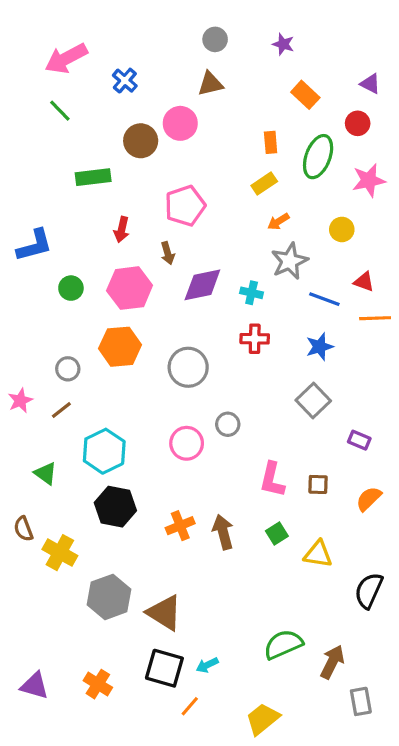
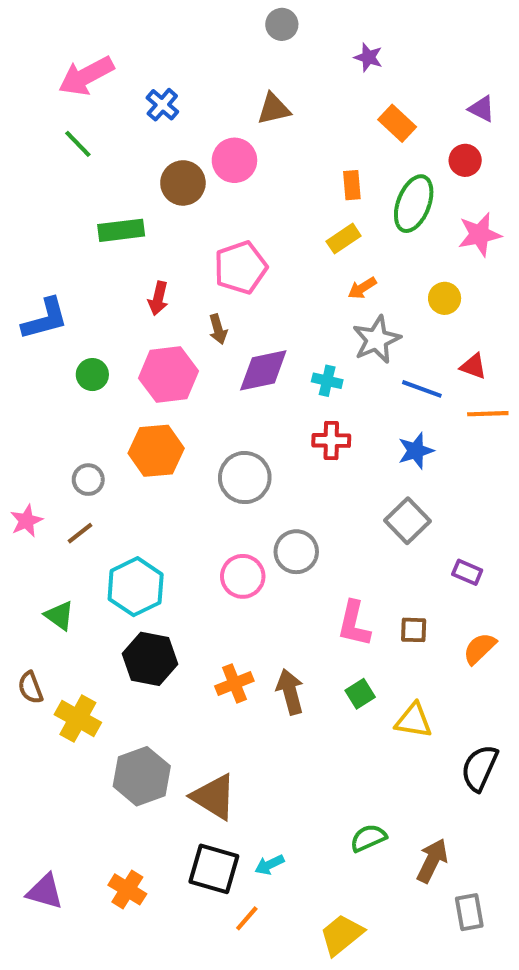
gray circle: (215, 39) -> (282, 24), moved
gray circle: (228, 424) -> (296, 552), size x1.4
green semicircle: (283, 644) -> (368, 838), size x0.7

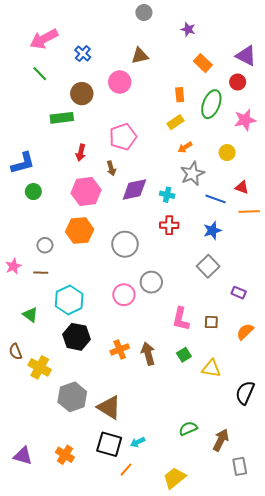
purple triangle: (482, 109) -> (246, 56), size x1.5
brown circle: (183, 183) -> (82, 94), moved
green circle: (92, 375) -> (33, 192), moved
brown line: (80, 533) -> (41, 273), turned 40

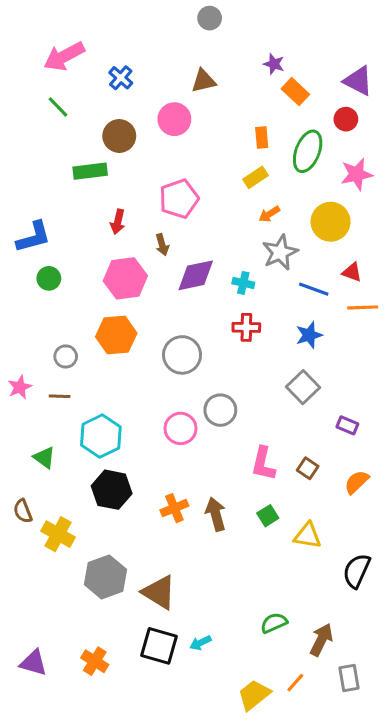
purple star: (188, 29) -> (274, 64), moved
yellow circle: (227, 153) -> (331, 222), size x1.6
brown square: (211, 322) -> (308, 468), turned 32
orange line: (126, 470) -> (295, 683), moved

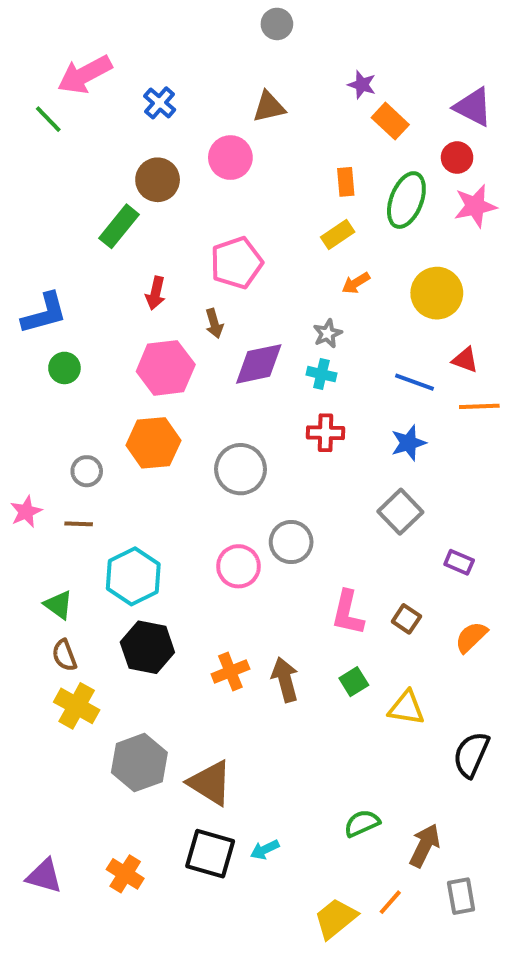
green line: (58, 107) -> (48, 119), moved
green rectangle: (90, 171) -> (119, 226), turned -44
pink star: (357, 174) -> (475, 206), moved
gray star: (280, 252) -> (328, 334), moved, size x0.6
brown semicircle: (23, 511) -> (64, 655), moved

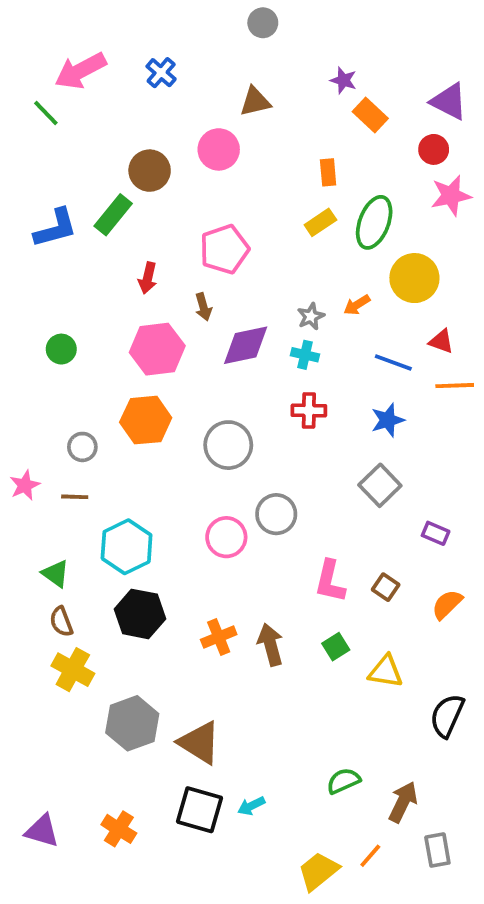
blue cross: (160, 103) -> (161, 73), moved
green ellipse: (406, 200) -> (374, 222), moved
orange arrow: (356, 283) -> (357, 305), moved
blue L-shape: (44, 313) -> (56, 228), moved

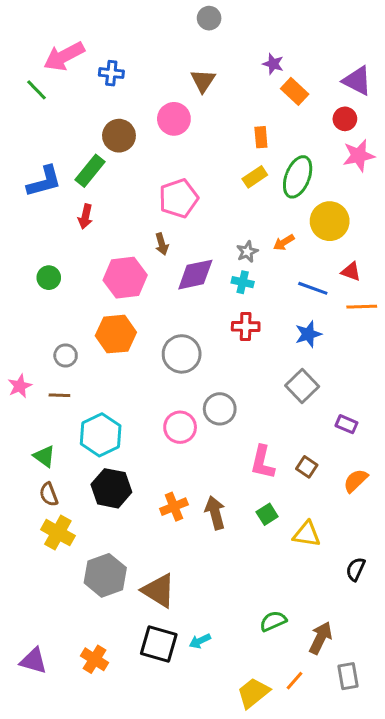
blue cross: (161, 73) -> (111, 73), moved, turned -35
brown triangle: (255, 101) -> (203, 81), turned -44
red arrow: (148, 278) -> (85, 217), moved
black semicircle: (447, 716) -> (356, 569), size x0.7

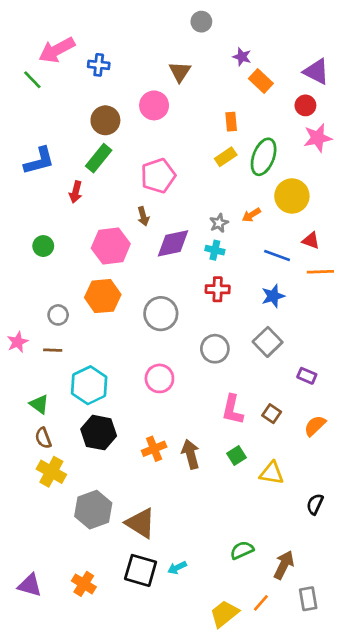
gray circle: (209, 18) -> (201, 22), moved
green rectangle: (90, 171) -> (99, 158), moved
gray circle: (220, 409) -> (215, 349), moved

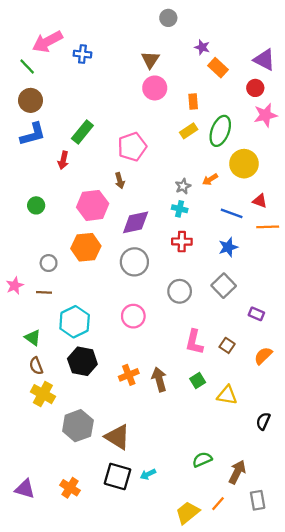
pink circle: (154, 105) -> (155, 88), moved
brown circle: (105, 120) -> (30, 100), moved
purple diamond: (173, 243) -> (136, 222), moved

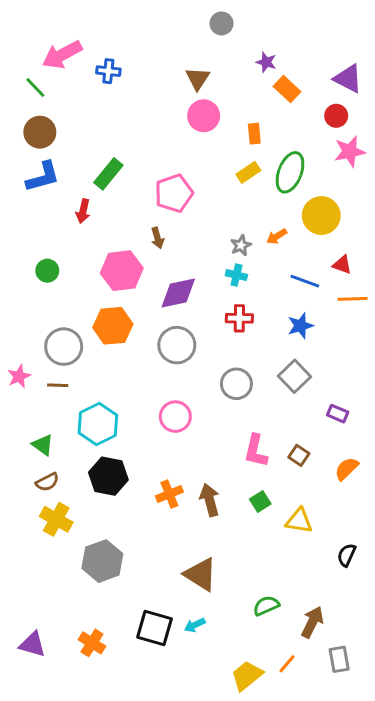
gray circle: (49, 263) -> (64, 347), size x1.6
brown semicircle: (36, 366) -> (47, 482), turned -96
brown triangle: (117, 437) -> (201, 574), moved

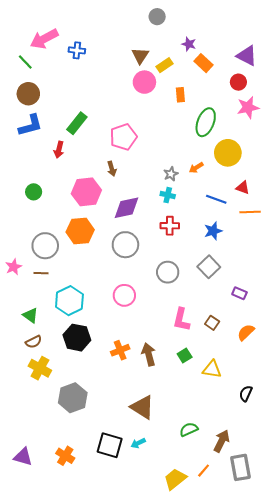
yellow rectangle: (248, 172) -> (165, 65), moved
gray rectangle: (339, 659) -> (241, 467), size x1.4

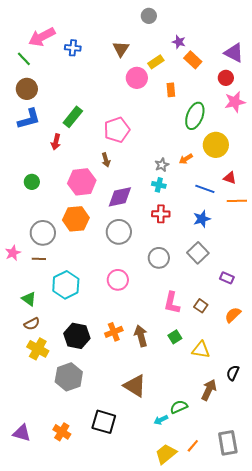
brown triangle: (140, 56) -> (121, 49), moved
black hexagon: (77, 338) -> (77, 336), moved
brown arrow: (222, 441) -> (209, 390), moved
cyan arrow: (138, 443) -> (161, 420), moved

